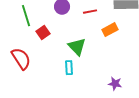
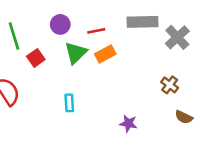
orange rectangle: (110, 30) -> (105, 54), moved
green triangle: (77, 47) -> (76, 53), moved, turned 30

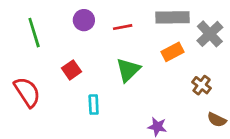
green triangle: (76, 53) -> (128, 70), moved
orange rectangle: (105, 54) -> (172, 52), moved
red square: (36, 58) -> (71, 70), moved

